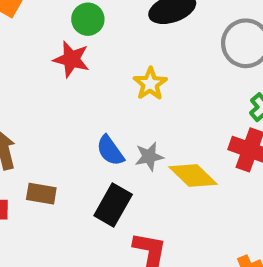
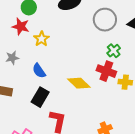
yellow star: (150, 84) -> (41, 39), moved
gray star: (149, 157) -> (12, 58), moved

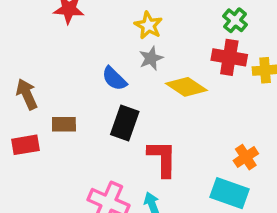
yellow star: (41, 39) -> (148, 25), moved
gray star: (12, 58) -> (151, 58), moved

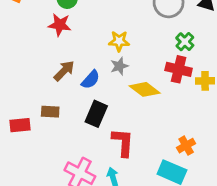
yellow star: (148, 25) -> (119, 41), turned -30
blue semicircle: (114, 79) -> (91, 80), turned -96
brown arrow: (27, 94) -> (64, 71), moved, turned 65

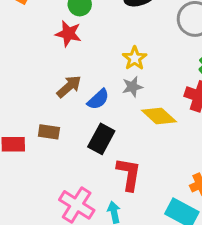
yellow star: (119, 41) -> (135, 58), turned 30

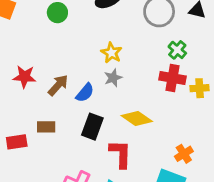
red star: (68, 34) -> (25, 77), moved
yellow diamond: (159, 116) -> (137, 119), moved

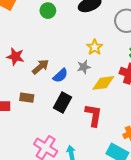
yellow star: (111, 53) -> (95, 47), moved
yellow diamond: (137, 119) -> (103, 83), moved, turned -50
red L-shape: (120, 154) -> (93, 115), moved

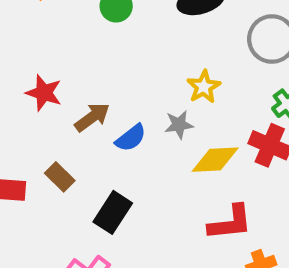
brown rectangle: (27, 98) -> (60, 177), turned 32
black rectangle: (62, 102) -> (113, 212), moved
red L-shape: (93, 115) -> (230, 223), moved, turned 70

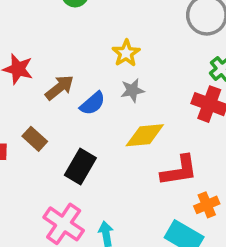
yellow star: (204, 87) -> (126, 53), moved
yellow diamond: (215, 160) -> (145, 135), moved

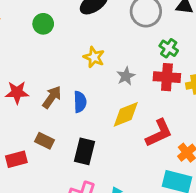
gray star: (132, 90) -> (126, 76), moved
blue semicircle: (93, 103) -> (80, 102), turned -35

